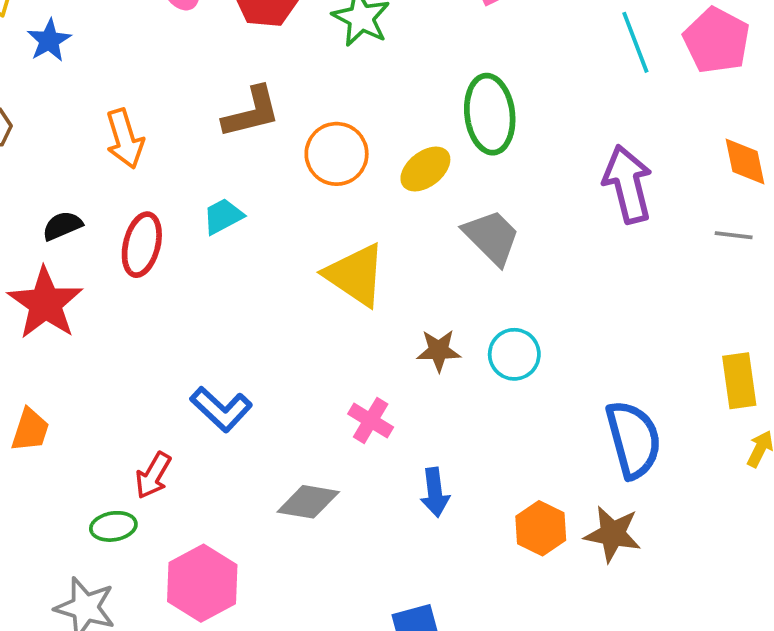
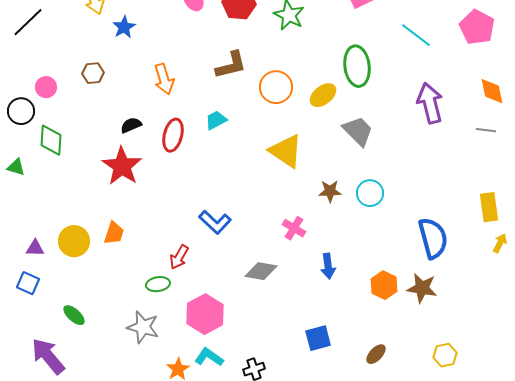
cyan line: (635, 42) -> (416, 35), moved, turned -32

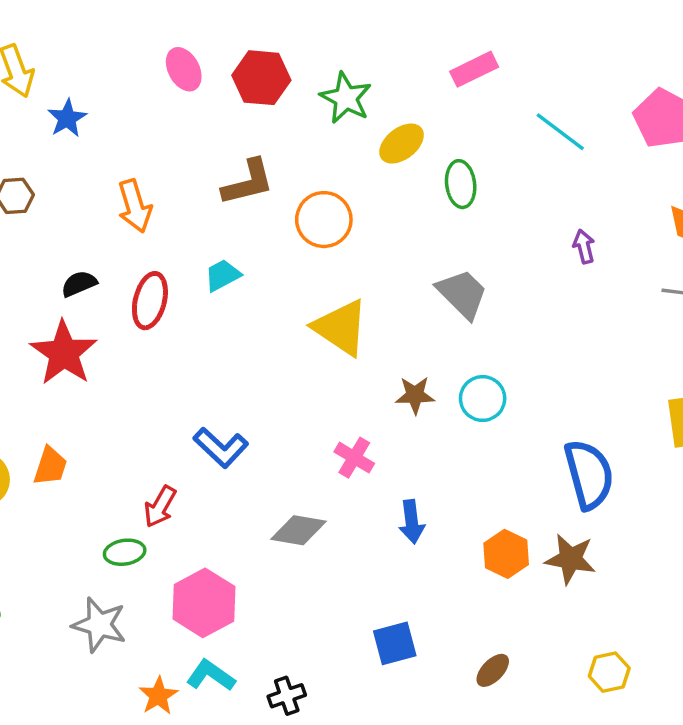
green ellipse: (357, 66) -> (461, 184), size x0.7
yellow ellipse: (323, 95) -> (402, 144), moved
purple arrow: (430, 103) -> (584, 247), size x0.5

